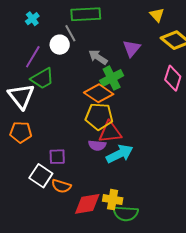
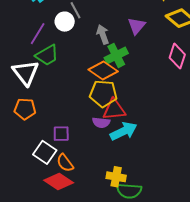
gray arrow: (98, 57) -> (103, 34), turned 36
orange semicircle: (61, 186) -> (65, 163), turned 36
red diamond: (87, 204) -> (59, 182), moved, turned 44

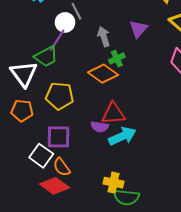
purple line: (38, 34) -> (57, 40), moved
green cross: (116, 55) -> (117, 59), size x0.7
yellow pentagon: (103, 94) -> (60, 96), moved
purple square: (61, 134) -> (59, 137), size x1.4

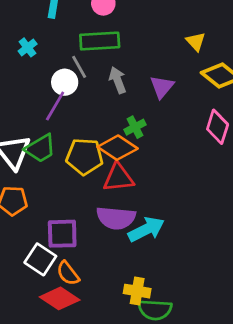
gray arrow: (104, 37) -> (118, 80), moved
green trapezoid: (46, 56) -> (40, 148), moved
yellow pentagon: (60, 96) -> (84, 157), moved
red triangle: (113, 114) -> (118, 178), moved
purple semicircle: (100, 127) -> (116, 218), size x1.6

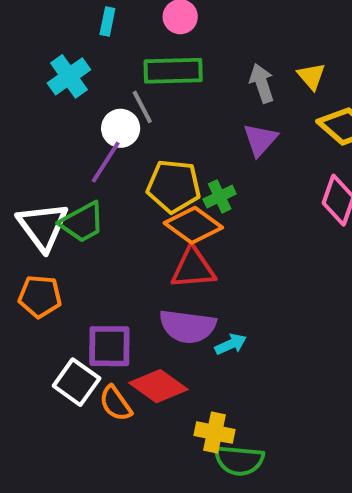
cyan cross: (28, 47) -> (69, 76), size x1.5
gray arrow: (118, 80) -> (262, 83), moved
yellow pentagon: (84, 157) -> (174, 186), moved
cyan arrow: (146, 229) -> (231, 344), size x0.6
red diamond: (60, 298) -> (158, 386), moved

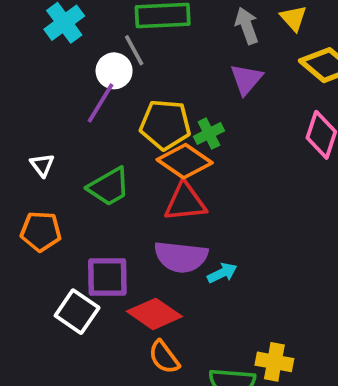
green trapezoid: (82, 222) -> (109, 187), moved
white triangle: (43, 226) -> (42, 165), size x0.5
orange semicircle: (116, 403) -> (164, 357), moved
yellow cross: (214, 433) -> (274, 362), moved

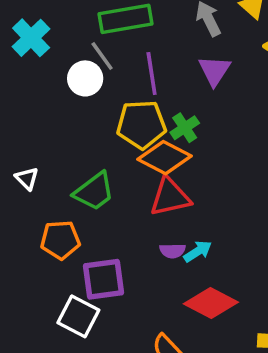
purple line: (100, 103) -> (152, 74), moved, turned -33
orange pentagon: (41, 231) -> (60, 240), moved
purple semicircle: (181, 257) -> (172, 251), size x0.5
cyan arrow: (222, 273) -> (198, 251), moved
red diamond: (154, 314) -> (211, 303), moved

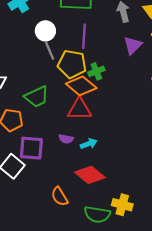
gray line: (102, 56) -> (50, 51), moved
purple triangle: (214, 71) -> (133, 45), moved
purple semicircle: (172, 251) -> (66, 139), moved

